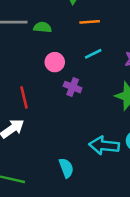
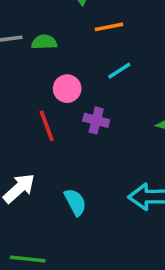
red line: (24, 97) -> (47, 126), moved
cyan semicircle: (66, 168) -> (75, 202), moved

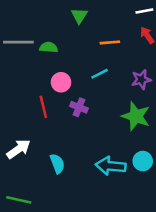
orange line: (109, 27) -> (110, 42), moved

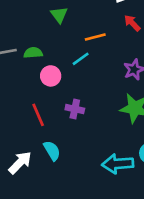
cyan line: (100, 74) -> (81, 59), moved
pink circle: (61, 82) -> (51, 76), moved
cyan semicircle: (57, 164) -> (52, 151), moved

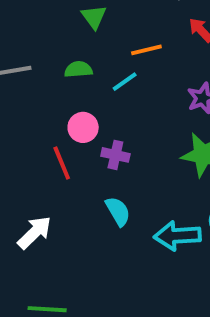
green semicircle: (33, 53) -> (78, 69), moved
pink circle: (51, 76) -> (83, 127), moved
cyan semicircle: (52, 151) -> (118, 211), moved

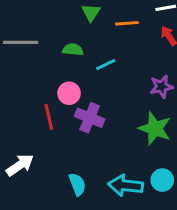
orange line: (146, 50) -> (127, 23), moved
purple cross: (115, 155) -> (90, 118), size x1.4
cyan semicircle: (118, 211) -> (77, 184), moved

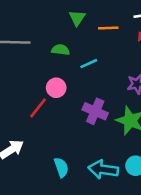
red line: (49, 117) -> (38, 108), turned 50
purple cross: (90, 118) -> (95, 111), moved

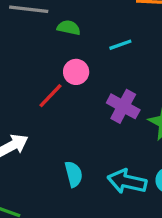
green semicircle: (60, 50) -> (69, 28), moved

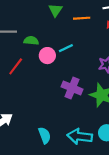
pink circle: (76, 72) -> (47, 56), moved
red line: (51, 96) -> (16, 66), moved

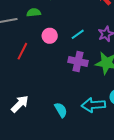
green semicircle: (31, 41) -> (34, 13), moved
cyan line: (66, 48) -> (78, 34), moved

